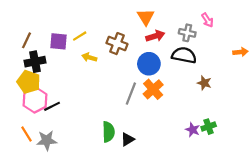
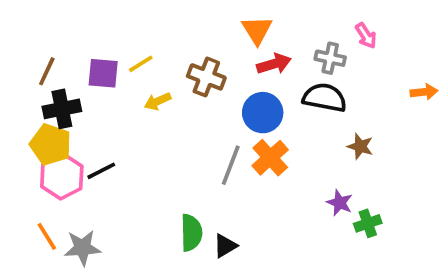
yellow arrow: (89, 57) -> (158, 101), turned -40
black line: (52, 106) -> (101, 171), moved
purple star: (193, 130) -> (340, 203), moved

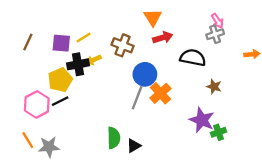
gray cross: (330, 58) -> (215, 34), moved, turned -30
black cross: (62, 109) -> (78, 64), moved
blue circle: (263, 113) -> (145, 74), moved
yellow pentagon: (51, 145) -> (60, 80), moved, turned 30
purple star: (340, 203) -> (202, 120), size x1.6

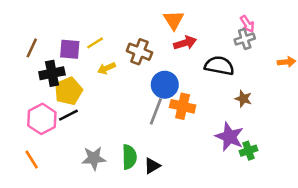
black cross: (78, 64) -> (52, 73), moved
orange cross: (161, 93) -> (183, 106), turned -35
gray star: (49, 147) -> (94, 158), moved

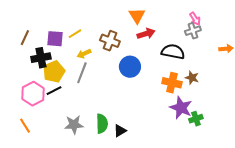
orange cross: (183, 106) -> (172, 83), moved
gray line: (156, 111) -> (82, 73), moved

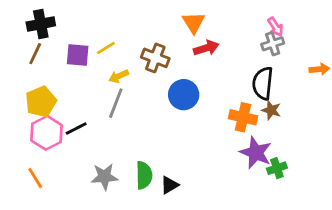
black semicircle: (173, 52) -> (263, 83), moved, turned -95
black cross: (41, 58) -> (41, 24), moved
yellow pentagon: (54, 72) -> (41, 102), moved

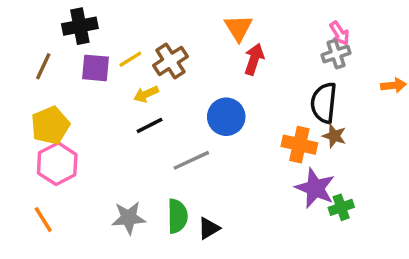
black cross: (41, 24) -> (80, 26), moved
red arrow: (206, 48) -> (254, 59), turned -55
brown cross: (155, 58) -> (170, 61), moved, turned 36
gray line: (116, 103) -> (191, 160), moved, turned 44
black line: (76, 129) -> (150, 125), moved

